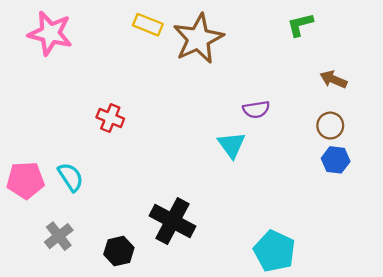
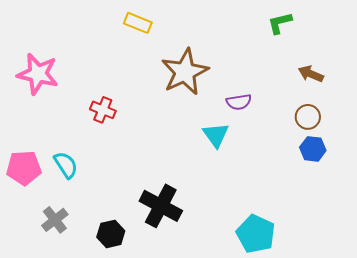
pink star: (50, 33) -> (38, 74), moved
brown star: (198, 39) -> (185, 72), moved

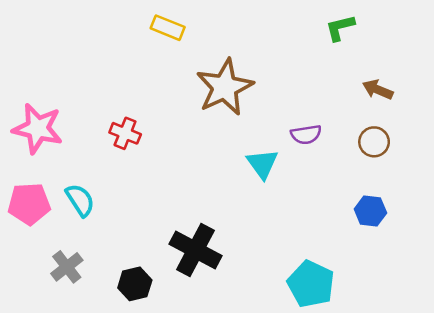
pink star: (38, 74) -> (38, 128), moved
purple semicircle: (239, 102) -> (306, 135), moved
blue hexagon: (313, 149) -> (370, 211), moved

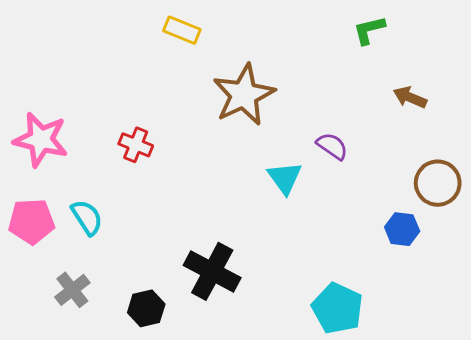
purple semicircle: (306, 135) -> (332, 146), turned -136
brown circle: (374, 142) -> (438, 183), moved, size x1.4

